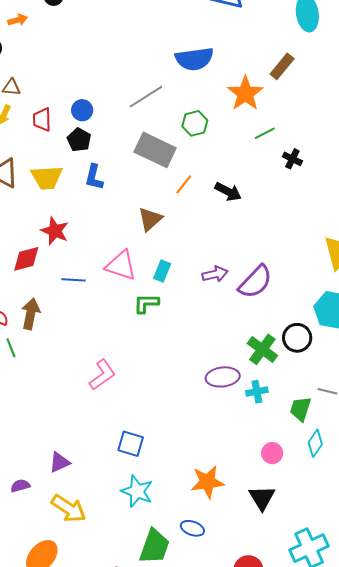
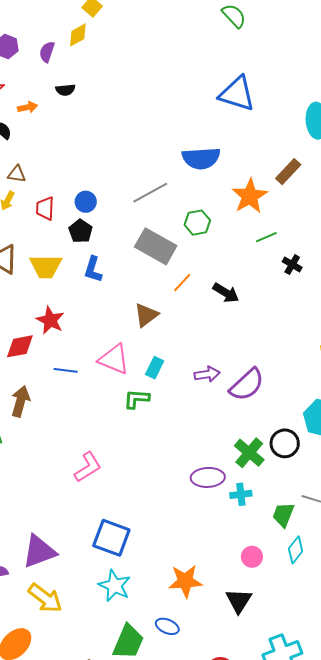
blue square: (131, 444) -> (111, 538), size x1.4
purple triangle: (60, 462) -> (39, 551), size x1.6

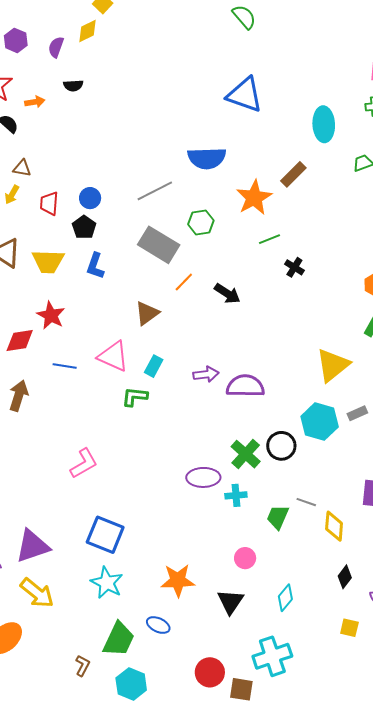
purple semicircle: (247, 385) -> (245, 386), turned -138
cyan diamond: (296, 550) -> (285, 598), moved

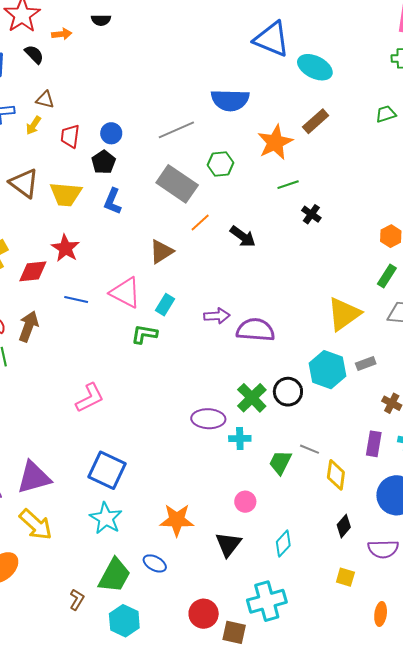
cyan ellipse: (324, 124) -> (315, 67), moved, turned -64

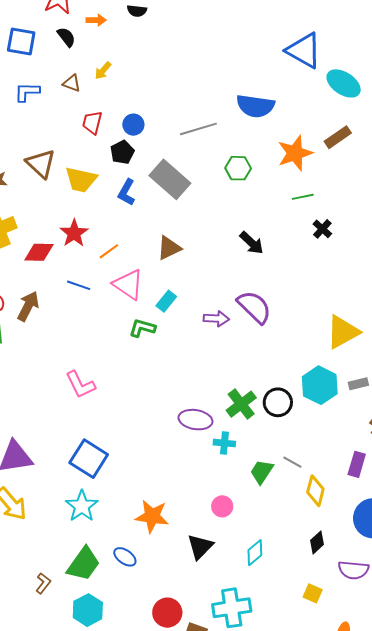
yellow arrow: (33, 125) -> (103, 71), moved
gray rectangle: (177, 184) -> (170, 179), moved
orange line: (200, 222) -> (109, 251), moved
purple semicircle: (255, 330) -> (254, 307), moved, turned 33
pink L-shape: (90, 398) -> (80, 385), turned 84

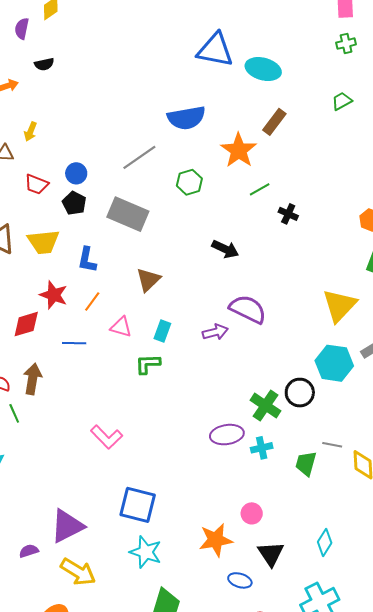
red trapezoid: (92, 123) -> (36, 184), turned -65
blue L-shape: (127, 192) -> (87, 260), moved
pink triangle: (128, 284) -> (121, 327), size x0.7
pink circle: (222, 506) -> (252, 513), moved
blue ellipse: (125, 557) -> (240, 580), moved

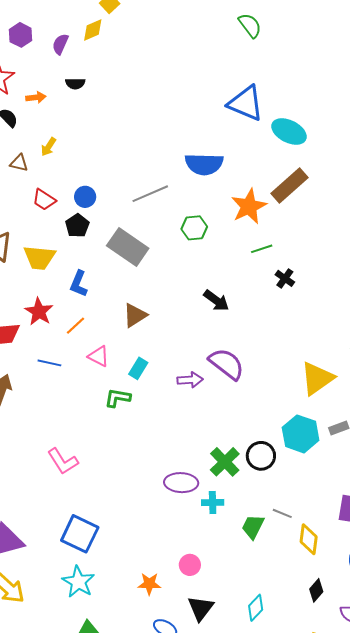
brown rectangle: (274, 122) -> (289, 186), size x1.4
orange star: (216, 540) -> (149, 584), size x0.7

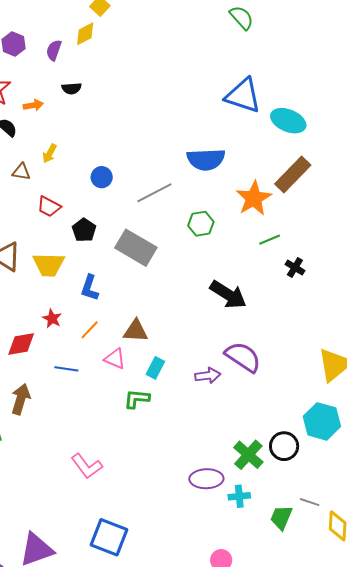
blue circle: (85, 197) -> (102, 177), moved
black arrow: (216, 301) -> (228, 295), size x1.4
red star: (39, 312) -> (52, 319), size x0.7
brown triangle: (135, 315) -> (136, 331), moved, turned 40

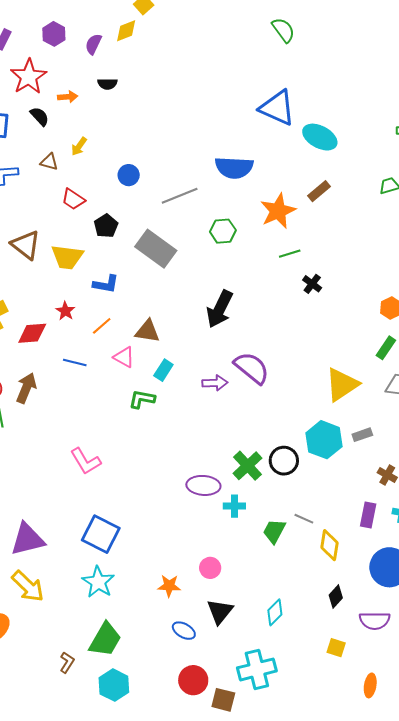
brown rectangle: (293, 174) -> (319, 191), size x0.6
blue L-shape: (90, 288) -> (106, 284), turned -104
black arrow: (228, 295) -> (220, 309), moved, turned 78

